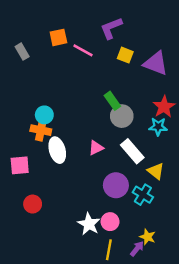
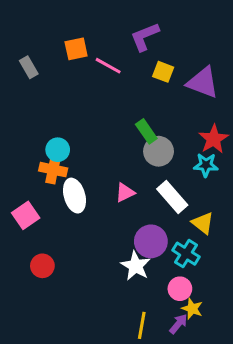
pink square: (20, 165) -> (26, 215), turned -30
pink circle: (110, 222) -> (180, 289), moved
white star: (89, 224) -> (136, 266), moved

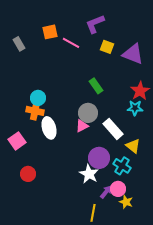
gray circle: (159, 151) -> (88, 113), moved
purple arrow: (178, 324) -> (106, 192), moved

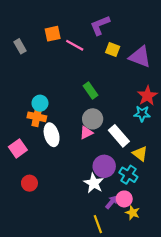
green rectangle: (96, 86) -> (90, 91), moved
yellow line: (93, 213) -> (98, 224), turned -30

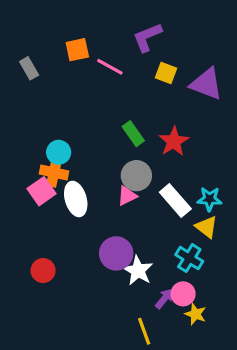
red star: (147, 96) -> (174, 141), moved
cyan star: (142, 114) -> (210, 199), moved
pink square: (18, 148) -> (41, 191), moved
purple circle: (104, 166) -> (116, 253), moved

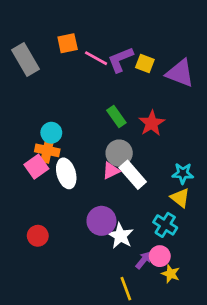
purple L-shape: (147, 37) -> (120, 60), moved
gray rectangle: (29, 68) -> (26, 60), size x1.6
white rectangle: (175, 201) -> (133, 175), moved

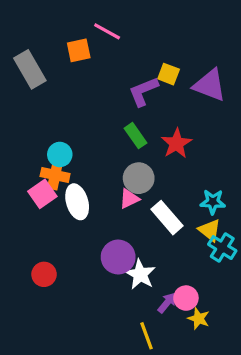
pink line: (96, 58) -> (107, 31), moved
purple L-shape: (120, 60) -> (143, 91), moved
white rectangle: (133, 175) -> (167, 218), moved
cyan cross: (165, 225) -> (222, 248), moved

